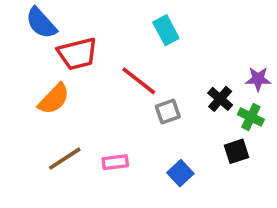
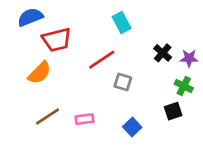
blue semicircle: (41, 23) -> (30, 17), turned 110
red line: (139, 81) -> (102, 60), turned -72
black cross: (220, 99) -> (163, 53), moved
gray square: (168, 112) -> (123, 82), turned 36

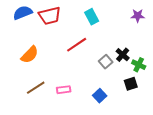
red trapezoid: (57, 40) -> (50, 16), moved
black cross: (163, 53) -> (123, 55), moved
purple star: (189, 58) -> (138, 16), moved
gray square: (123, 82) -> (106, 62), moved, turned 32

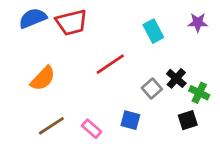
cyan rectangle: (92, 17) -> (153, 31), moved
pink rectangle: (64, 90) -> (92, 129), turned 48
blue square: (100, 96) -> (130, 120), moved, turned -32

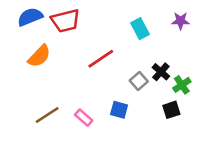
orange semicircle: (43, 78) -> (39, 56), moved
green cross: (199, 93) -> (182, 85), turned 30

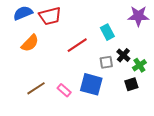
purple star: (181, 21) -> (138, 16), size x1.5
cyan rectangle: (140, 29) -> (107, 32), moved
gray square: (139, 81) -> (106, 62), turned 32
blue square: (119, 110) -> (91, 84), size x1.6

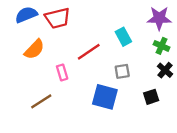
black cross: (123, 55) -> (165, 70), moved
green cross: (139, 65) -> (162, 46), moved, turned -32
pink rectangle: (64, 90) -> (62, 73), moved, turned 32

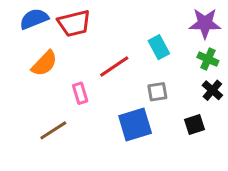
blue square: (105, 97) -> (135, 124), turned -32

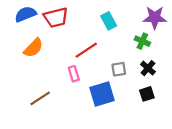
cyan rectangle: (159, 47) -> (109, 21), moved
green cross: (208, 59) -> (142, 41), moved
black cross: (212, 90) -> (148, 68), moved
pink rectangle: (80, 93) -> (74, 74), moved

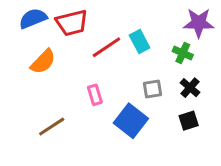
cyan rectangle: (109, 21) -> (140, 42), moved
red line: (86, 50) -> (106, 47), moved
blue square: (102, 94) -> (131, 121), turned -35

